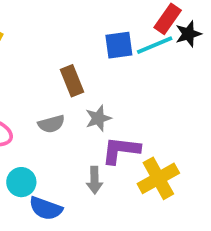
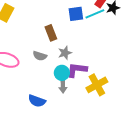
gray semicircle: (51, 124) -> (40, 56), turned 32
cyan circle: (21, 182) -> (62, 73), moved

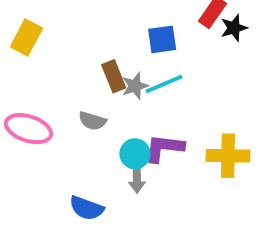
cyan line: (95, 14) -> (164, 84), moved
gray star: (65, 53) -> (135, 86), moved
yellow cross: (97, 85) -> (228, 156), moved, turned 30

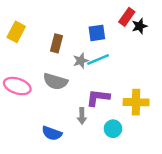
brown rectangle: (114, 76) -> (56, 43), moved, turned 36
gray semicircle: (92, 121) -> (55, 81), size x1.5
cyan circle: (135, 154) -> (113, 129), moved

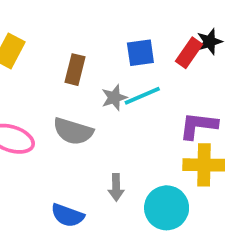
red rectangle: (127, 17) -> (189, 53), moved
purple L-shape: (98, 98) -> (198, 126), moved
cyan circle: (113, 129) -> (167, 208), size x1.5

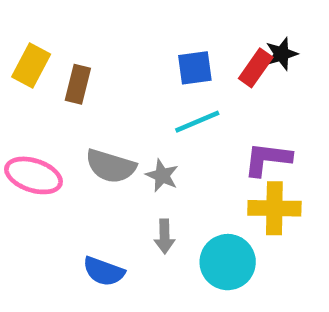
brown rectangle: (75, 70) -> (78, 84), moved
gray star: (114, 98) -> (162, 175), moved, turned -30

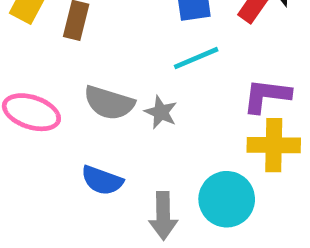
gray arrow: (164, 236) -> (163, 216), moved, size x1.4
blue semicircle: (104, 271) -> (102, 180), moved

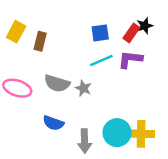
purple L-shape: (267, 96) -> (130, 59), moved
yellow cross: (274, 145) -> (141, 134), moved

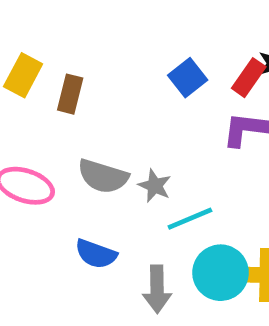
blue square: (100, 33) -> (188, 78), turned -30
cyan line: (101, 61) -> (190, 219), moved

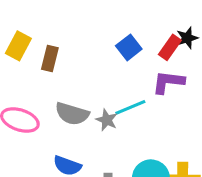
cyan line: (190, 219) -> (130, 107), moved

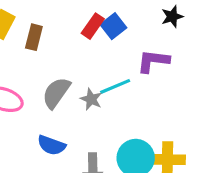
red rectangle: (170, 47) -> (93, 26), moved
gray semicircle: (72, 114) -> (56, 93), turned 108

